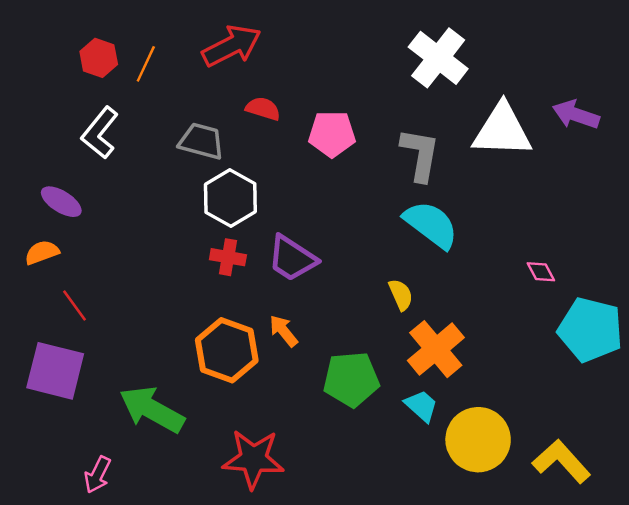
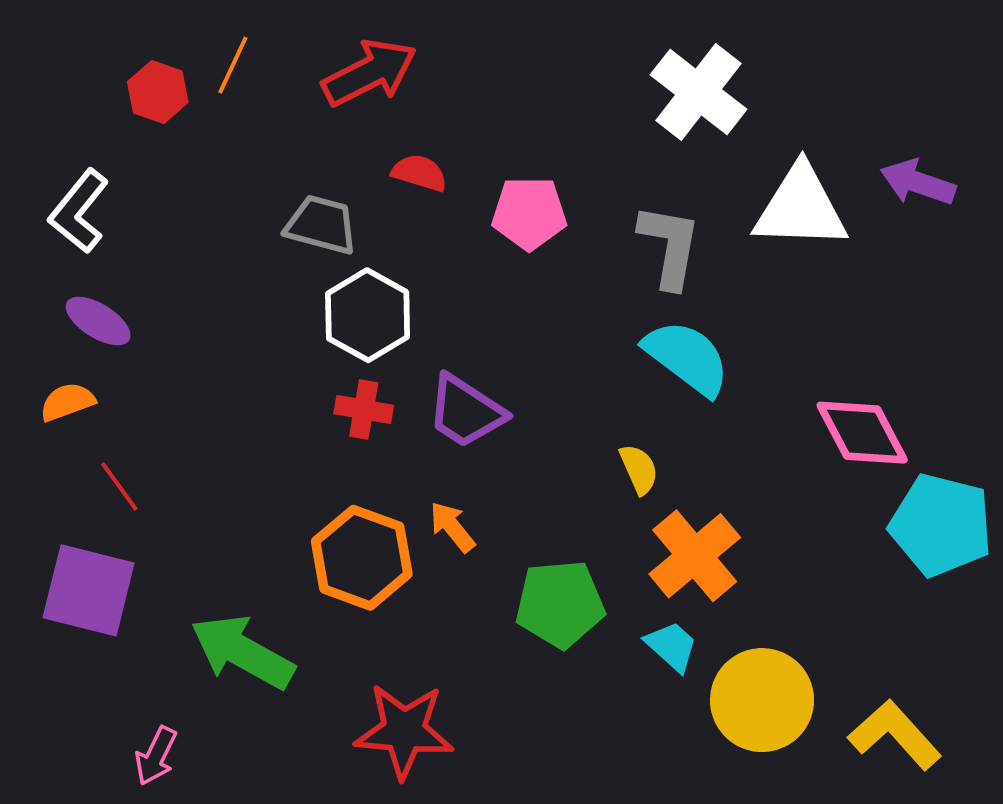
orange line: (146, 64) -> (233, 65), moved
white L-shape: (100, 133) -> (79, 211), moved
pink diamond: (541, 272) -> (862, 433), size x2.0

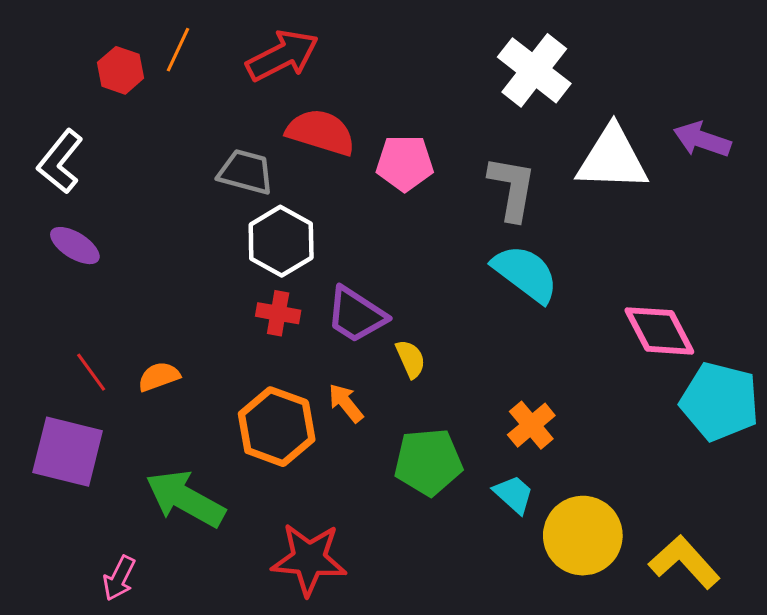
red semicircle: (420, 173) -> (321, 132), size x1.6
orange semicircle: (67, 402) -> (159, 377), moved
yellow semicircle: (639, 469) -> (411, 359), moved
orange cross: (695, 556) -> (531, 425), size x0.7

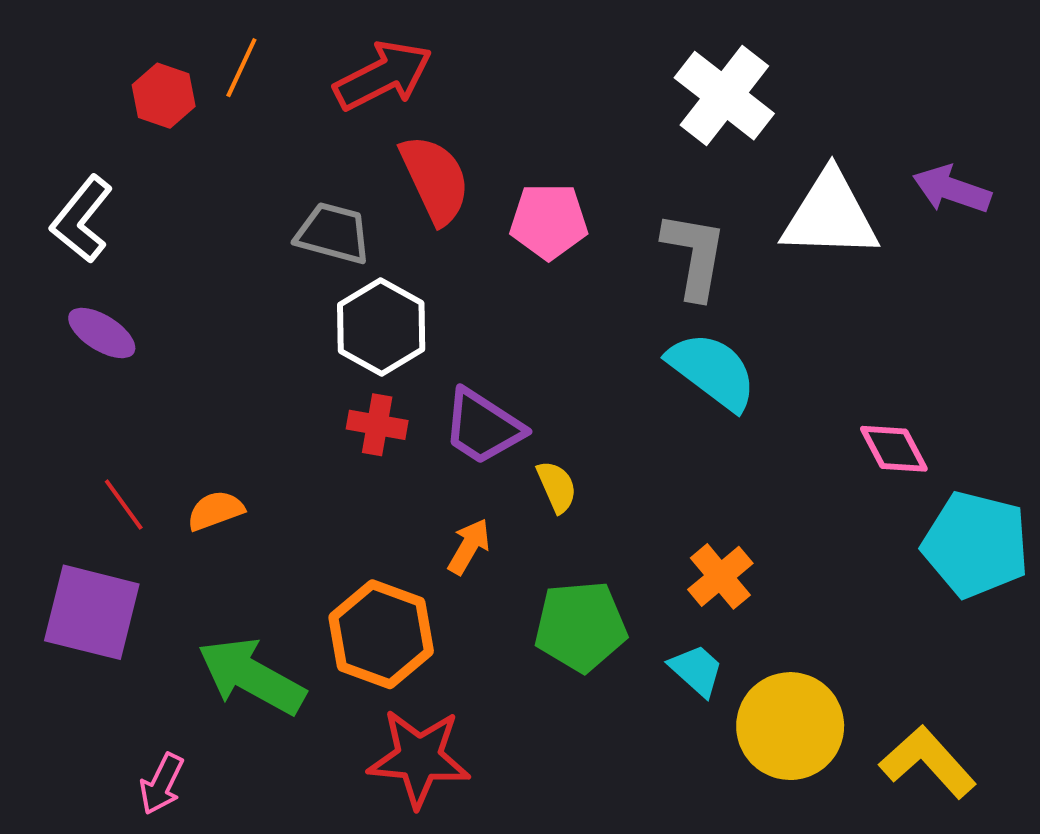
red semicircle: (321, 132) -> (435, 179), turned 48
pink diamond: (659, 331) -> (894, 449), size x0.7
orange arrow: (346, 403) -> (469, 546), turned 69
orange hexagon: (277, 427) -> (381, 634), moved

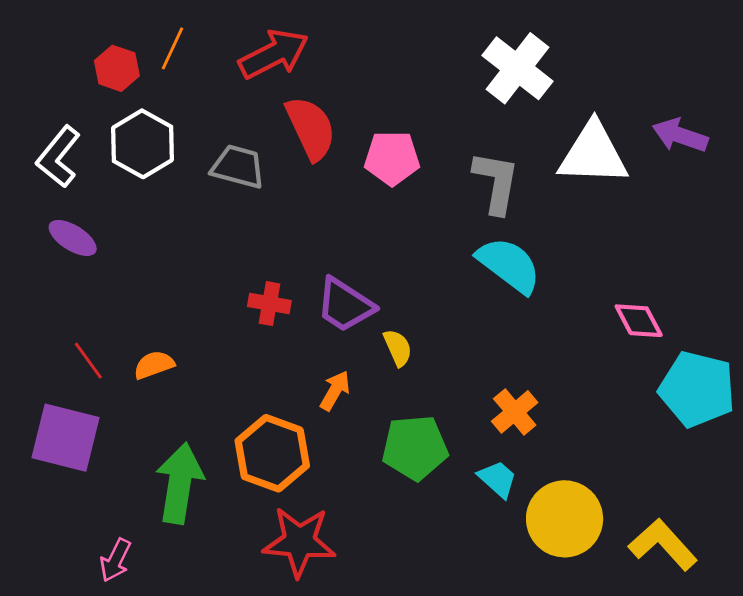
white hexagon: (381, 327) -> (143, 144), moved
green arrow: (251, 676) -> (180, 483), turned 70

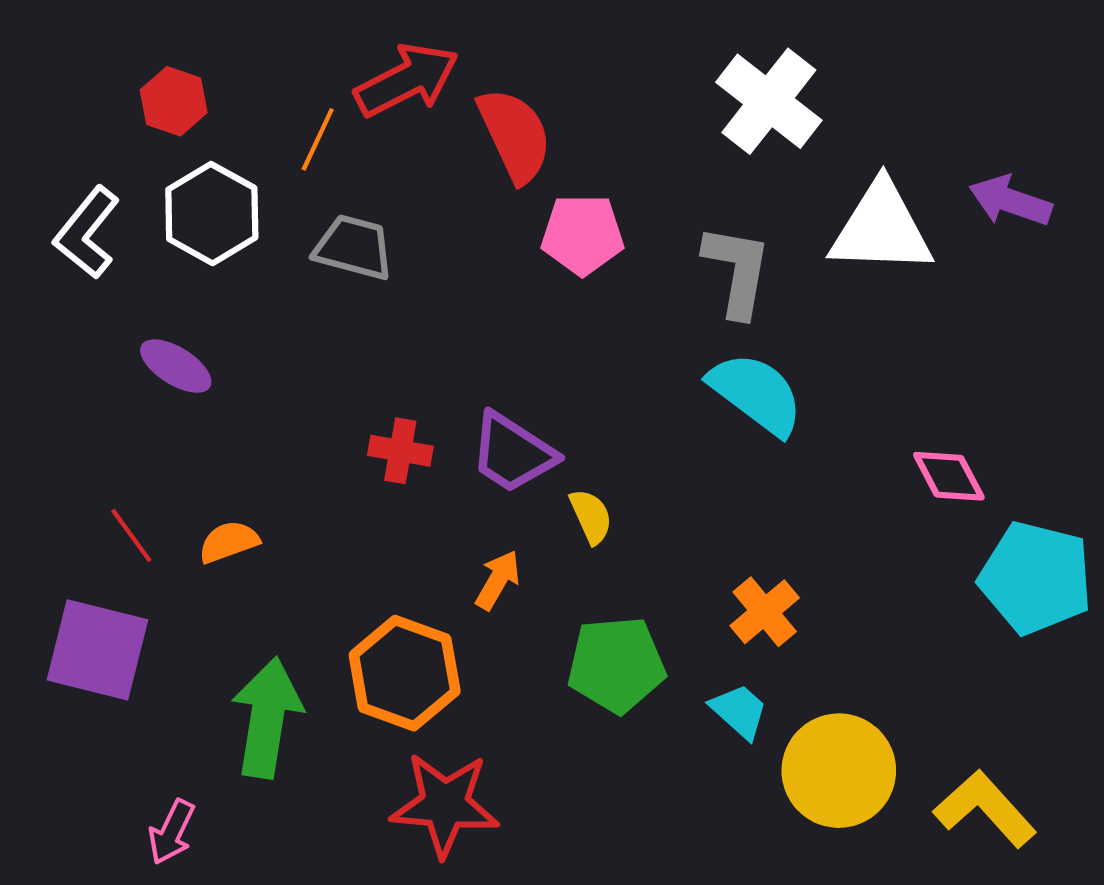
orange line: (172, 48) -> (318, 139), moved
red semicircle: (311, 128) -> (515, 135), moved
purple ellipse: (73, 238) -> (176, 366), moved

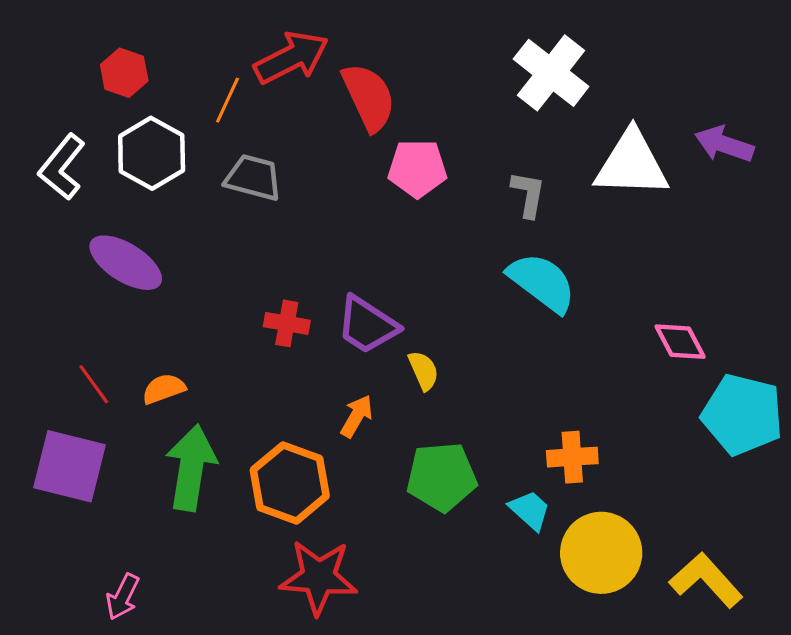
gray L-shape: (737, 271) -> (528, 194), size x0.7
purple ellipse: (176, 366) -> (126, 263), size x1.4
orange cross: (765, 612) -> (572, 457), moved, turned 36
green arrow: (267, 718) -> (191, 468), moved

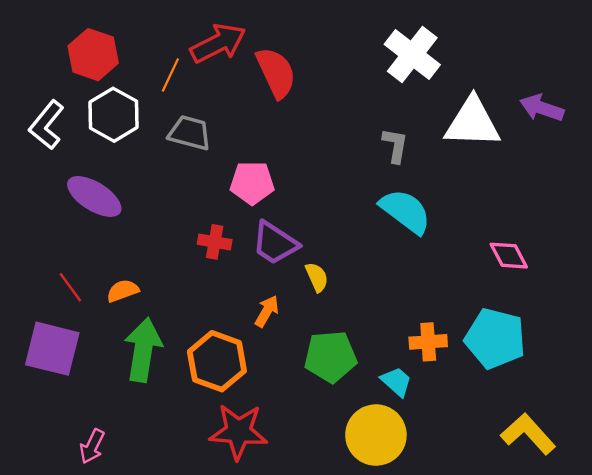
red hexagon: (124, 73) -> (93, 55), size x1.4
pink pentagon: (417, 168) -> (252, 183), moved
cyan pentagon: (742, 415) -> (495, 338), moved
yellow circle: (601, 553) -> (376, 435), moved

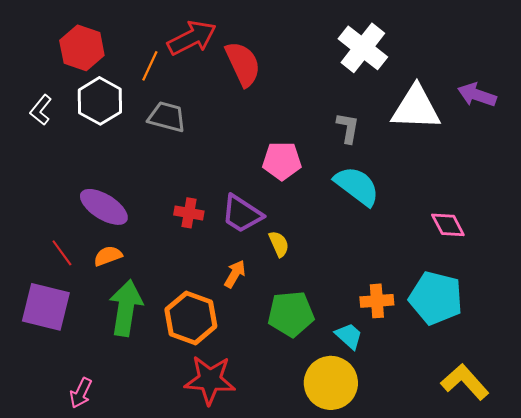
white L-shape: (47, 125) -> (41, 110), size x0.7
pink pentagon: (252, 183) -> (282, 161), moved
purple ellipse: (94, 196) -> (104, 207), moved

